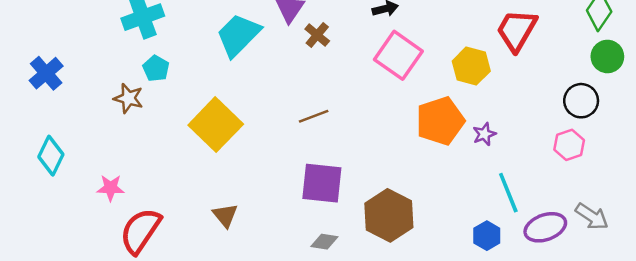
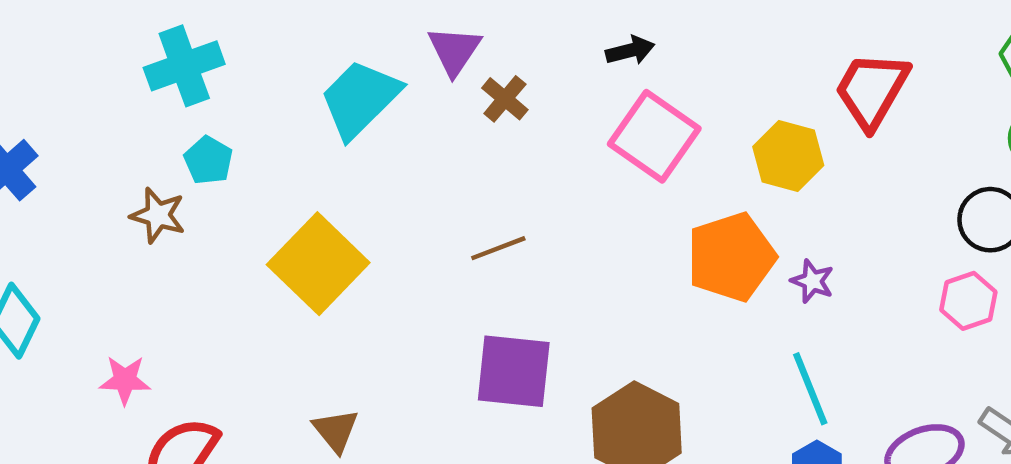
purple star: (484, 134) -> (812, 281), turned -30
cyan line: (508, 193) -> (810, 389), moved

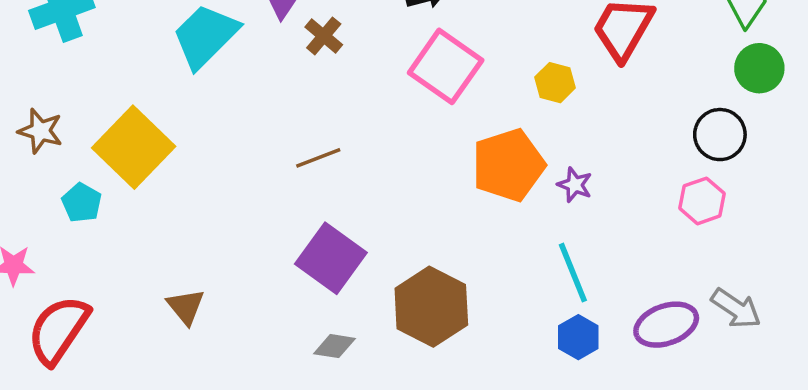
yellow hexagon: (788, 156) -> (555, 83), size x0.7
cyan pentagon: (208, 160) -> (82, 203), moved
yellow square: (318, 264) -> (134, 147), moved
purple square: (514, 371) -> (331, 258), turned 30

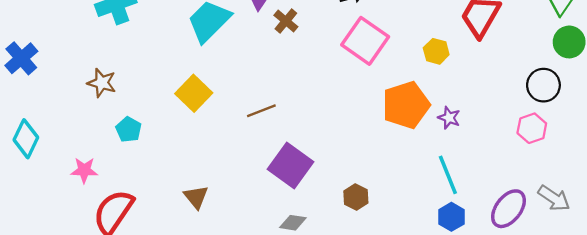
yellow square: (134, 147) -> (194, 93), moved, size x0.7
brown line: (318, 158) -> (261, 111), moved
brown hexagon: (431, 307) -> (356, 197), size x0.5
purple ellipse: (666, 325) -> (509, 209), turned -33

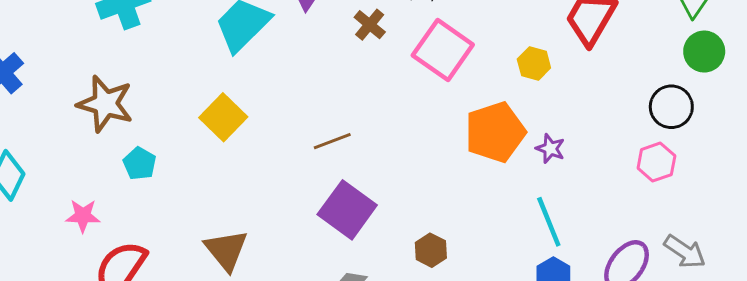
brown cross: (286, 21) -> (370, 25), moved
brown star: (102, 83) -> (105, 104), size x1.5
brown line: (261, 111) -> (332, 141), moved
brown triangle: (196, 197) -> (226, 250), size x1.4

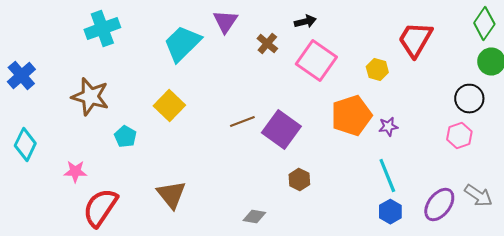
purple star: (550, 149) -> (388, 126), turned -30
cyan pentagon: (140, 164) -> (125, 136), moved
purple square: (347, 210) -> (281, 130), moved
brown hexagon: (431, 250) -> (299, 180), moved

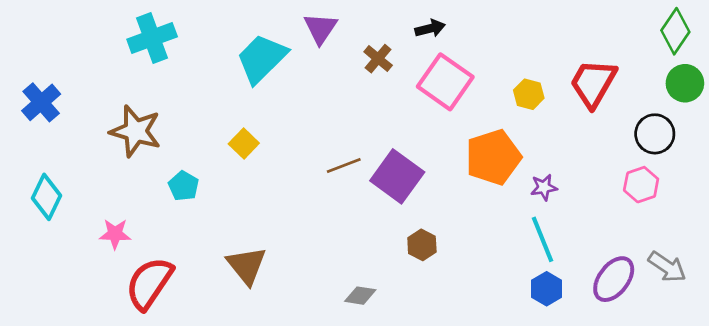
red trapezoid: (415, 40) -> (593, 83), moved
yellow square: (169, 106) -> (244, 143), size x0.7
purple star: (388, 126) -> (544, 187), moved

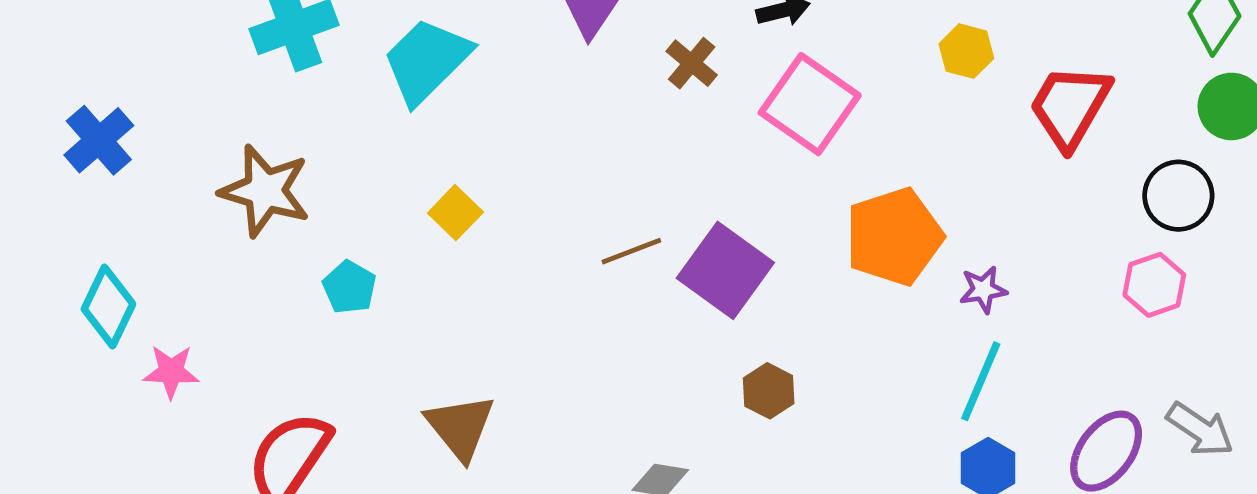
cyan trapezoid: (262, 59) -> (427, 61), moved
yellow hexagon: (529, 94) -> (966, 51), moved
pink star: (115, 234) -> (171, 372), moved
cyan line: (542, 239) -> (981, 381), turned 45

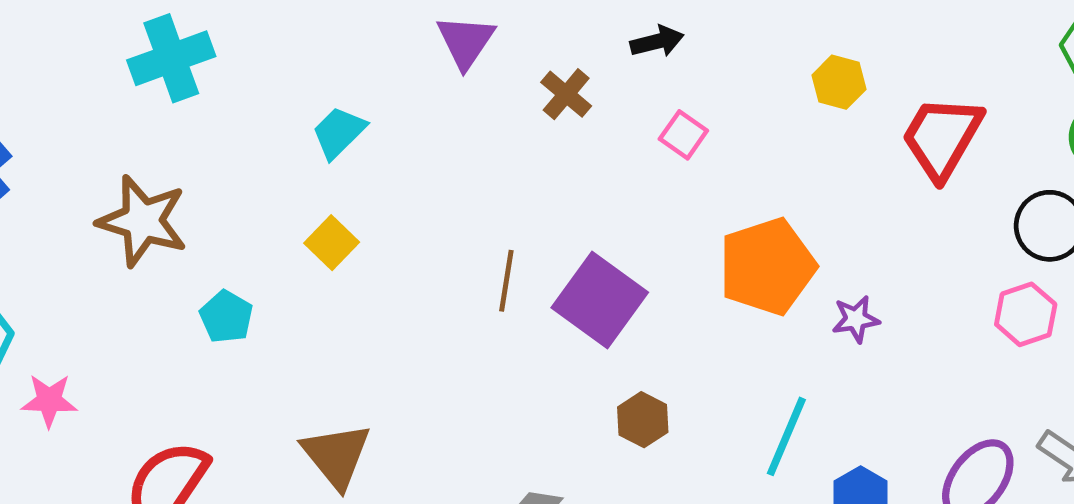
cyan trapezoid: (427, 61) -> (339, 132), moved, size x0.6
pink square: (810, 104) -> (683, 135), size x0.5
brown line: (631, 251) -> (506, 281), turned -60
cyan line: (981, 381) -> (786, 436), moved

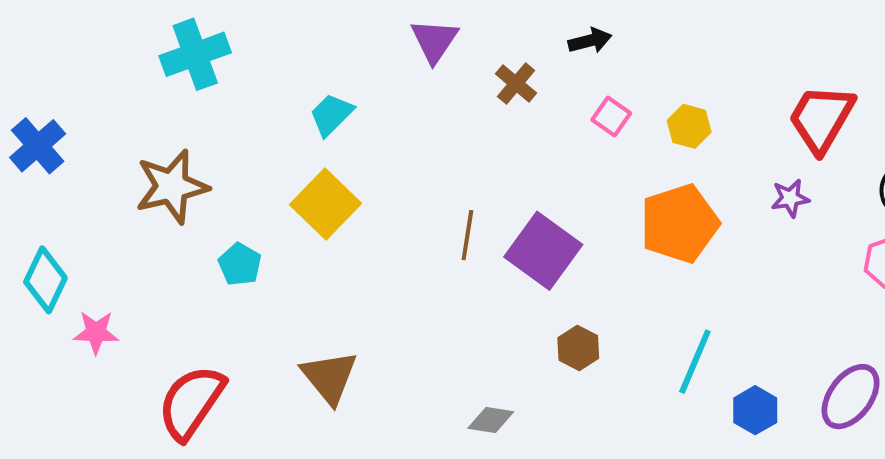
yellow hexagon: (839, 82) -> (689, 126), moved
brown star: (143, 221) -> (172, 187), turned -30
yellow square: (332, 243) -> (325, 204), size x1.6
purple star: (856, 319) -> (790, 198), moved

